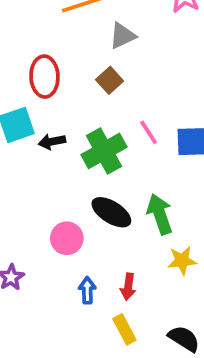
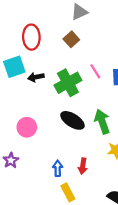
pink circle: (67, 238) -> (27, 127), moved
yellow rectangle: (124, 329) -> (68, 192), moved

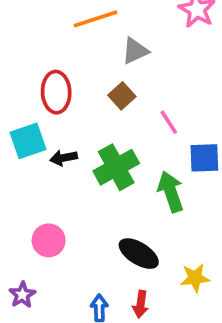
pink line: (95, 71) -> (169, 122), moved
black ellipse: (72, 120) -> (139, 254), moved
green arrow: (102, 122) -> (171, 192), moved

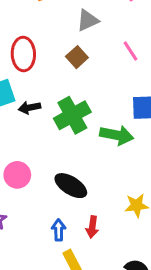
pink line: (169, 122) -> (130, 51), moved
green arrow: (171, 192) -> (117, 135), turned 120
black ellipse: (139, 254) -> (71, 186), moved

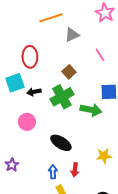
brown square: (77, 57) -> (69, 72), moved
pink circle: (17, 175) -> (27, 122), moved

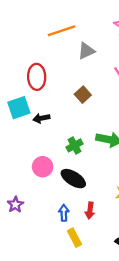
green cross: (62, 97) -> (74, 145), moved, size x0.6
pink circle: (27, 122) -> (43, 167), moved

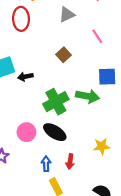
red ellipse: (37, 77) -> (21, 19), moved
green cross: (74, 145) -> (56, 102), size x1.6
pink circle: (43, 167) -> (26, 132), moved

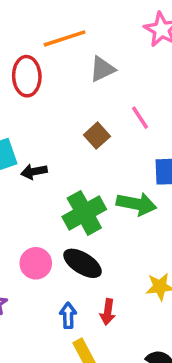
pink line: (97, 36) -> (140, 118), moved

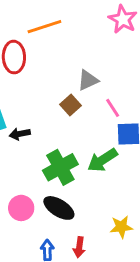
gray triangle: (102, 69) -> (88, 80), moved
pink line: (140, 118) -> (113, 108), moved
green arrow: (136, 204) -> (102, 160), turned 136

